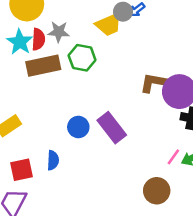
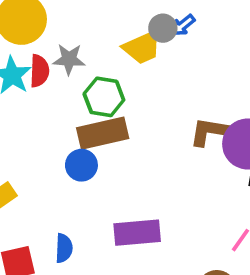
brown rectangle: (43, 66) -> (103, 133), moved
blue circle: (78, 127) -> (81, 165), moved
purple rectangle: (112, 128) -> (137, 233), moved, turned -56

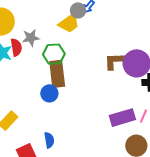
brown rectangle: (103, 133) -> (57, 74), turned -72
purple rectangle: (137, 233) -> (122, 118), moved

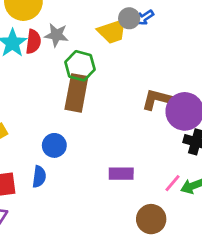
blue circle: (49, 93) -> (54, 145), moved
purple rectangle: (122, 118) -> (121, 174), moved, size x0.7

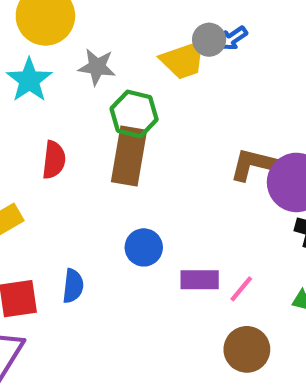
red semicircle: (33, 42) -> (54, 160), moved
blue circle: (54, 145) -> (144, 247), moved
pink line: (173, 183) -> (241, 289), moved

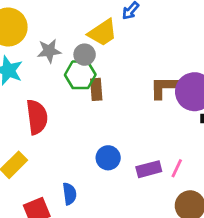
gray circle: (209, 40) -> (85, 55), moved
brown rectangle: (129, 156) -> (96, 89), moved, size x0.6
red semicircle: (54, 160) -> (37, 117), size x1.4

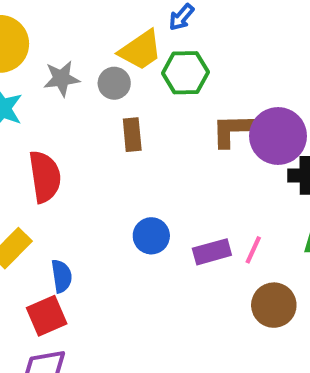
green hexagon: (80, 75) -> (185, 73), moved
blue semicircle: (70, 194) -> (62, 276), moved

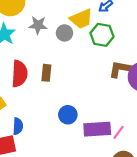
brown rectangle: (132, 135) -> (46, 73), moved
purple rectangle: (212, 252) -> (97, 129), size x1.4

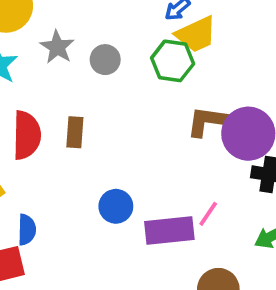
yellow trapezoid: (81, 19) -> (196, 34), moved
gray star: (38, 25) -> (57, 47), turned 30
pink line: (119, 132) -> (208, 214), moved

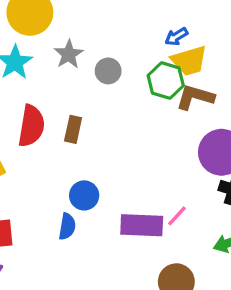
brown L-shape: (208, 121) -> (195, 97), moved
blue circle: (116, 206) -> (84, 195), moved
blue semicircle: (27, 230) -> (67, 226), moved

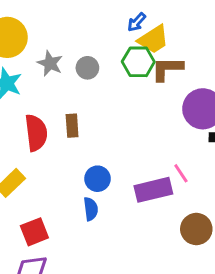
pink line: (177, 216) -> (181, 173), turned -60

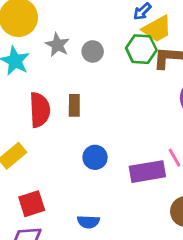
blue semicircle: (91, 209) -> (88, 222), moved, turned 95

